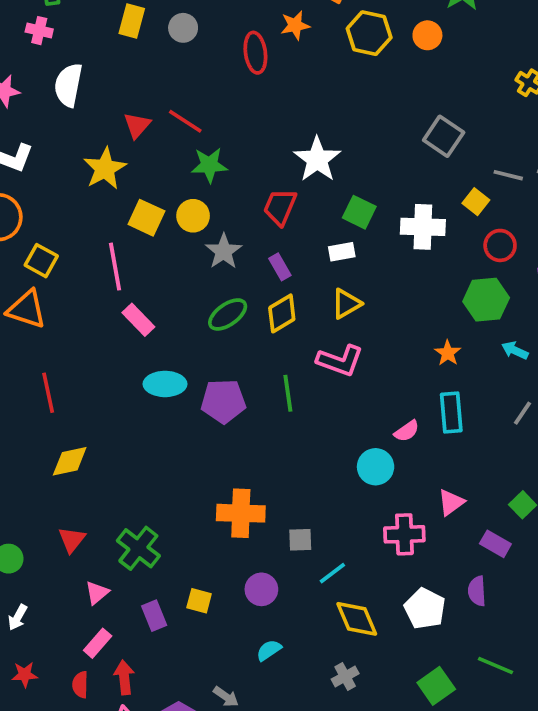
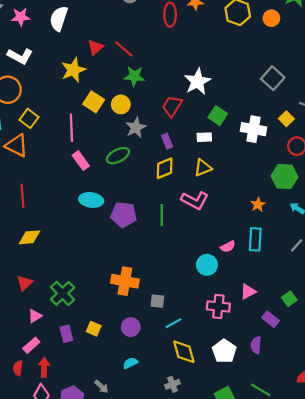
green ellipse: (228, 314) -> (118, 156), moved

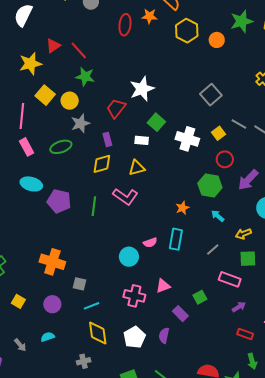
gray arrow: (102, 387) -> (20, 345), moved

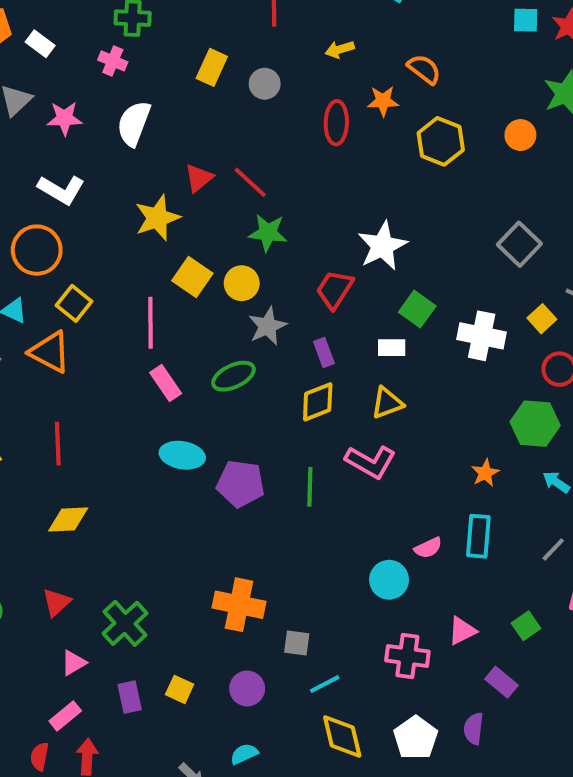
yellow hexagon: (187, 31) -> (441, 141), moved
green square: (200, 297) -> (526, 626), moved

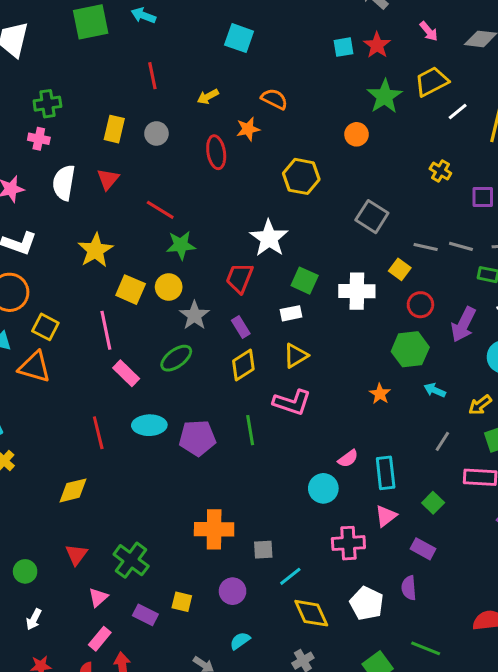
yellow hexagon: (441, 141) -> (301, 176), moved
red triangle: (199, 178) -> (108, 179), moved
red line: (58, 444) -> (98, 433), moved
cyan rectangle: (478, 536) -> (386, 473), moved
purple rectangle: (130, 697) -> (145, 615), turned -40

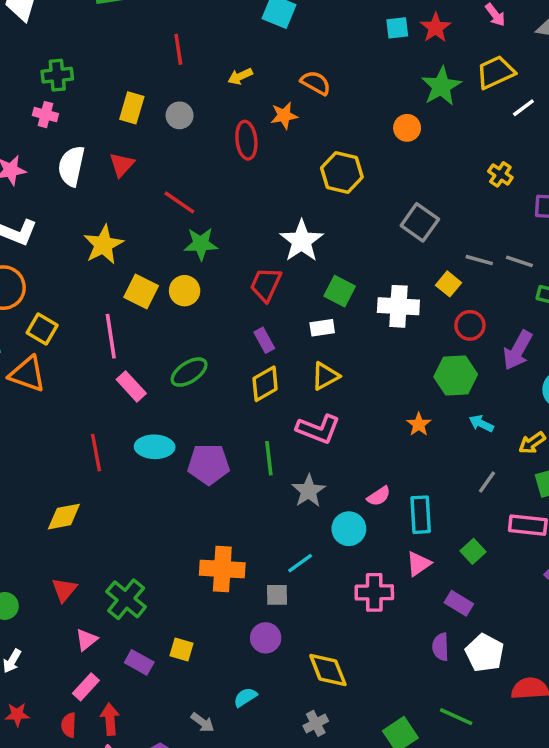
gray star: (194, 315) -> (309, 491), moved
cyan line: (290, 576) -> (300, 563), moved
purple circle: (233, 591) -> (266, 638), moved
white pentagon: (367, 603) -> (485, 653), moved

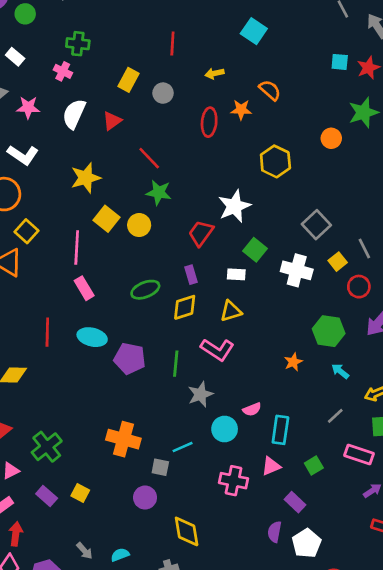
gray square: (420, 222) -> (316, 225), moved
gray line: (479, 260) -> (364, 249), turned 36
red circle: (470, 325) -> (359, 287), moved
green ellipse: (189, 372) -> (145, 290), moved
cyan semicircle: (245, 697) -> (120, 555), moved

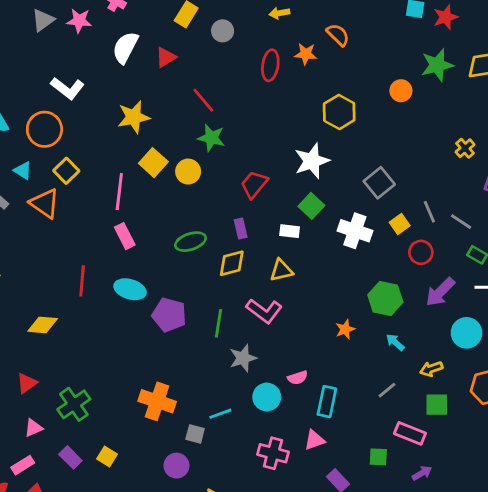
pink star: (28, 107) -> (79, 21), moved
white star: (234, 206) -> (312, 161), moved
green square: (314, 466) -> (378, 457), moved, turned 30

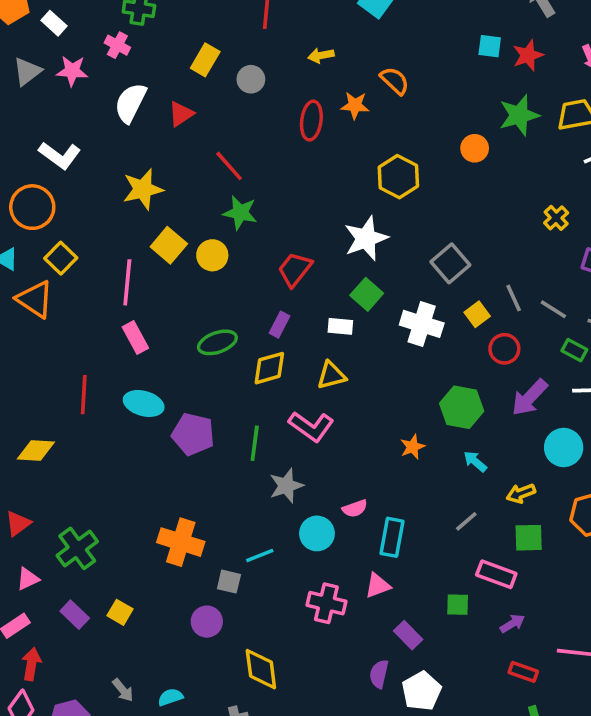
purple rectangle: (241, 228) -> (279, 325), turned 42

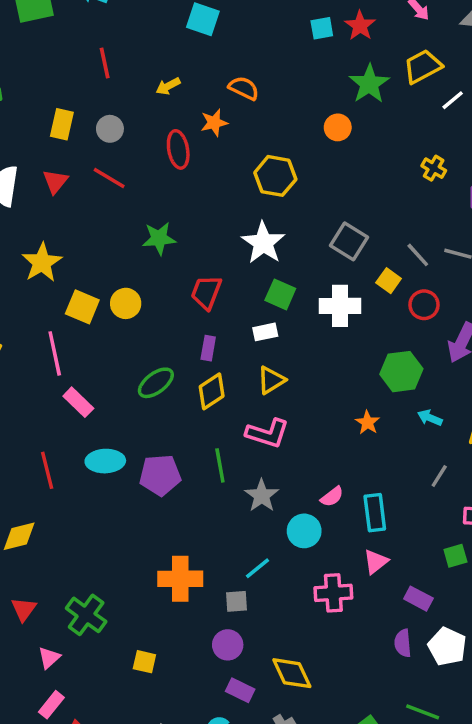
red line: (229, 166) -> (109, 178), moved
green star: (240, 213) -> (159, 238), moved
purple rectangle: (75, 615) -> (240, 690), moved

